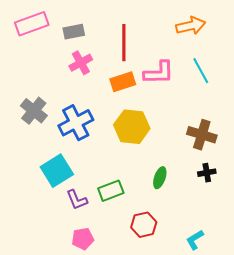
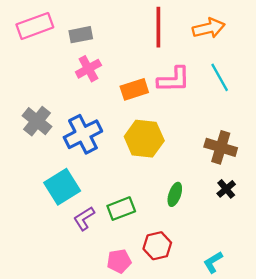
red line: (124, 43) -> (158, 27), moved
black cross: (207, 173) -> (226, 189), turned -30
purple L-shape: (77, 200) -> (84, 218), turned 80
pink pentagon: (83, 239) -> (119, 261), moved

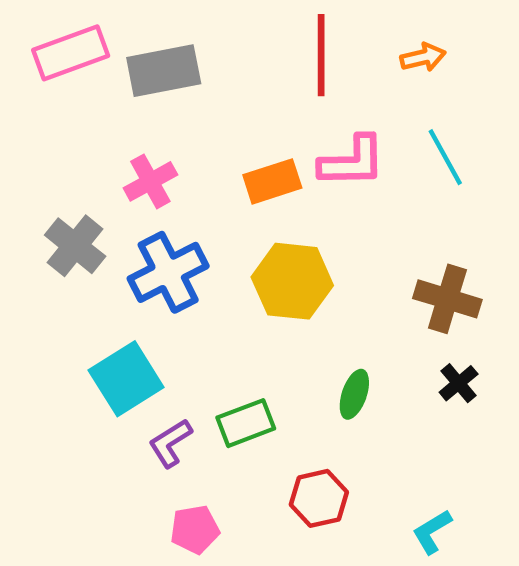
orange arrow: (209, 28) -> (423, 57), size x0.7
gray rectangle: (81, 35) -> (164, 71), size x1.5
pink cross: (88, 69) -> (150, 181), moved
pink pentagon: (119, 261) -> (195, 529), moved

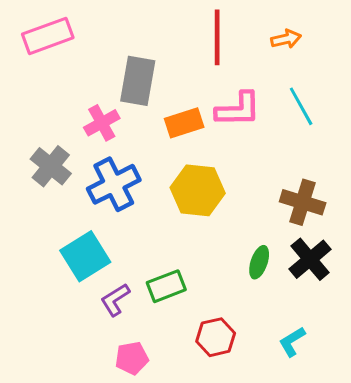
gray rectangle: (164, 71) -> (138, 81), moved, turned -69
black cross: (459, 383) -> (310, 259), size x1.6
green ellipse: (354, 394) -> (259, 262), moved
cyan L-shape: (432, 532) -> (292, 342), moved

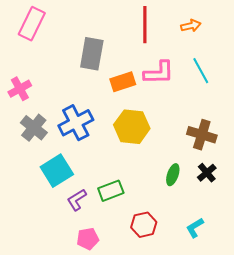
pink rectangle: (48, 36) -> (32, 24), turned -44
pink cross: (102, 123) -> (20, 89), moved
gray cross: (51, 166) -> (34, 128), moved
black cross: (310, 259) -> (207, 173), size x0.7

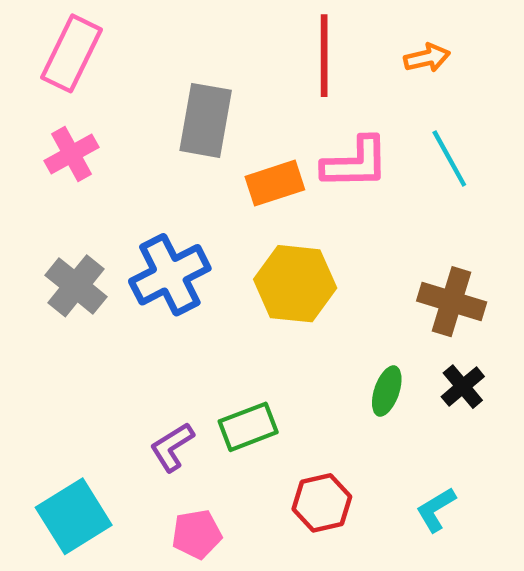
pink cross: (20, 89) -> (71, 154), moved
cyan square: (57, 171) -> (74, 516), moved

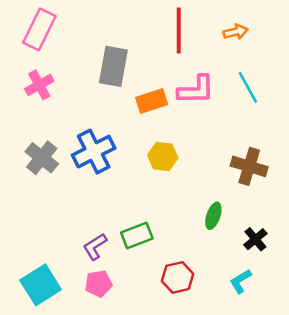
yellow hexagon: (295, 284) -> (163, 157), size x0.7
black cross: (463, 387) -> (255, 239), moved
pink pentagon: (197, 534) -> (99, 284), moved

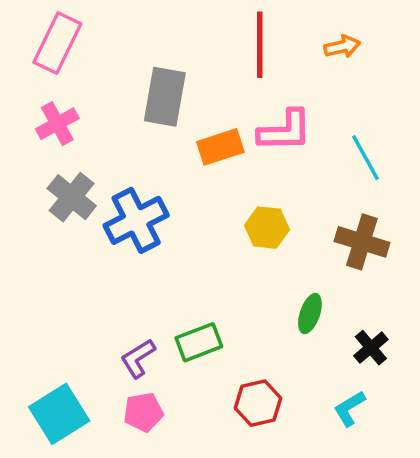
cyan line: (248, 87) -> (366, 158), moved
yellow hexagon: (163, 157) -> (267, 228), moved
gray cross: (42, 158) -> (72, 197), moved

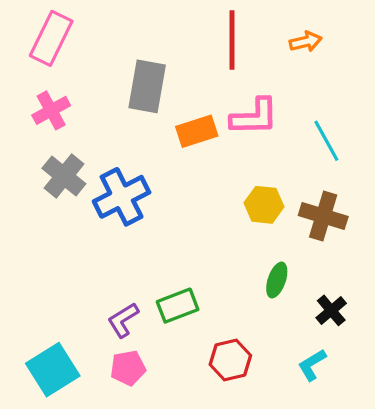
yellow hexagon: (267, 228) -> (264, 205), moved

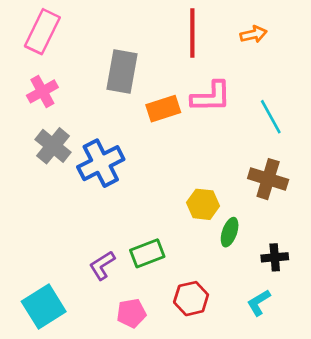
yellow hexagon: (264, 205) -> (203, 204), moved
black cross: (331, 310) -> (275, 257), turned 35
pink pentagon: (128, 368) -> (131, 313), moved

